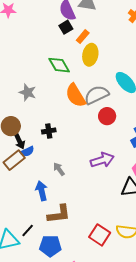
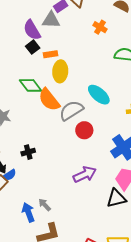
orange rectangle: (83, 37) -> (50, 54), turned 48
orange semicircle: (75, 95) -> (49, 100), moved
gray arrow: (59, 169) -> (45, 205), moved

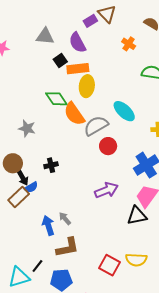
gray triangle: (51, 20) -> (45, 36), moved
purple semicircle: (32, 30) -> (77, 43), moved
orange rectangle: (50, 54) -> (78, 69), size x1.5

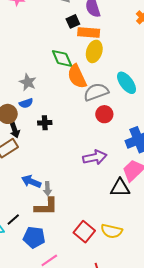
blue semicircle: (31, 187) -> (26, 103), moved
gray arrow: (65, 219) -> (47, 189), moved, turned -152
blue arrow: (48, 225) -> (31, 181), turned -60

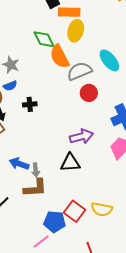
black triangle: (120, 188) -> (70, 163), moved
blue pentagon: (34, 237) -> (55, 222), moved

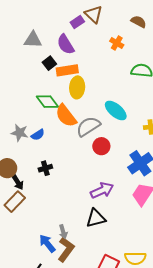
blue semicircle: (10, 86) -> (38, 135), moved
blue arrow: (19, 164) -> (47, 243), moved, turned 42
brown L-shape: (35, 188) -> (66, 249), turned -40

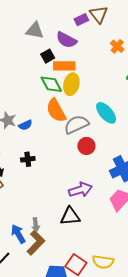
purple semicircle: (66, 44) -> (66, 40), turned -40
green diamond: (47, 102) -> (51, 84), moved

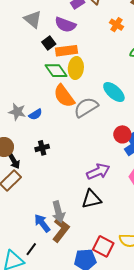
gray triangle: (35, 30) -> (33, 19), turned 36
red circle: (86, 146) -> (122, 134), moved
gray arrow: (36, 225) -> (58, 212), size x1.5

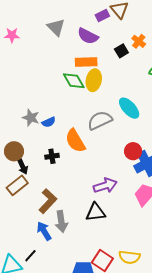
black square: (49, 43) -> (121, 51), moved
orange semicircle: (64, 96) -> (75, 141), moved
brown L-shape: (61, 230) -> (48, 201), moved

